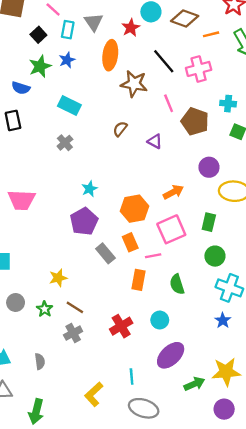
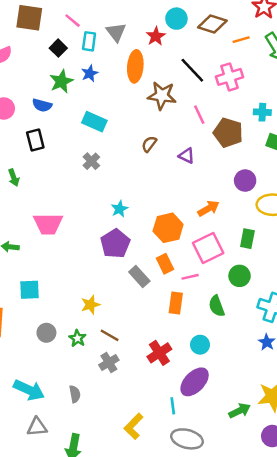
green circle: (215, 256) -> (240, 276), moved
purple ellipse: (171, 355) -> (195, 382), moved

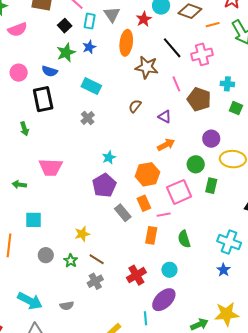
black rectangle: (35, 140) -> (43, 99), size x1.4
orange arrow: (209, 208) -> (166, 145), moved
green circle: (240, 276) -> (196, 164), moved
gray semicircle: (75, 394) -> (67, 306), turned 88

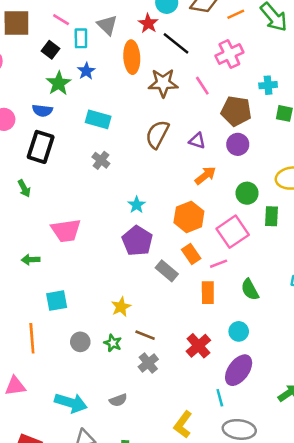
black line: (172, 48) -> (176, 43), moved
pink line: (176, 84) -> (202, 86), moved
black rectangle: (43, 99) -> (41, 147), turned 40
brown semicircle: (135, 106) -> (157, 134), size x1.6
purple circle: (211, 139) -> (238, 144), moved

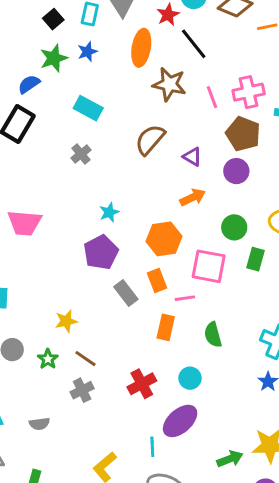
pink cross: (229, 54) -> (249, 92), moved
blue semicircle: (42, 110) -> (29, 84), turned 126
pink square: (233, 232) -> (209, 266), turned 32

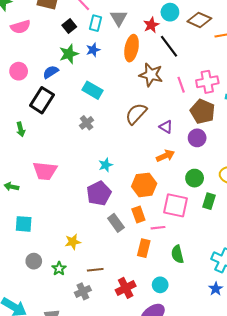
brown line: (85, 359) -> (95, 270), moved, turned -42

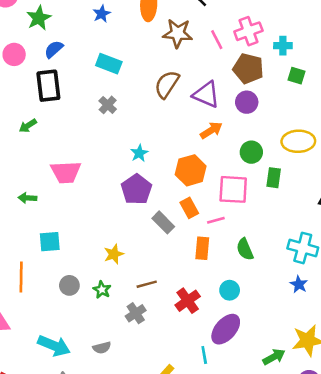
green star: (69, 54) -> (39, 18), moved
black rectangle: (42, 100) -> (48, 86), turned -30
purple triangle: (166, 127) -> (206, 95), size x1.6
green arrow: (21, 129) -> (28, 126), turned 80

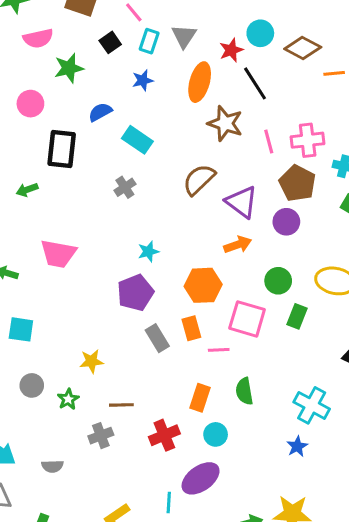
blue semicircle: (54, 49) -> (100, 112), moved
orange rectangle: (202, 248) -> (200, 398), moved

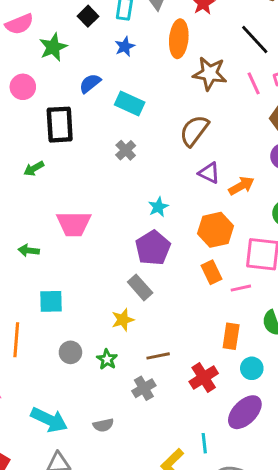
black line: (255, 83) -> (255, 40), moved
purple triangle: (242, 202) -> (209, 173), moved, size x0.7
gray rectangle: (157, 338) -> (140, 287), moved
cyan line: (169, 503) -> (204, 443), moved

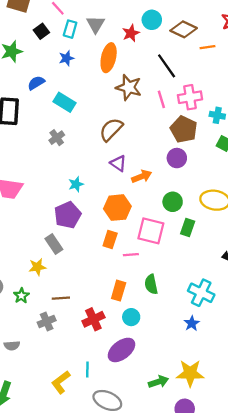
orange rectangle: (211, 272) -> (110, 240), turned 36

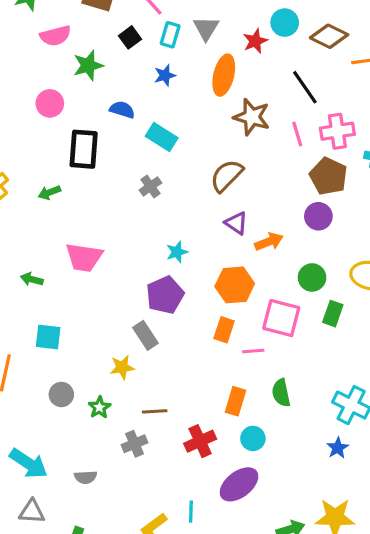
blue semicircle: (36, 83) -> (122, 110), turned 48

